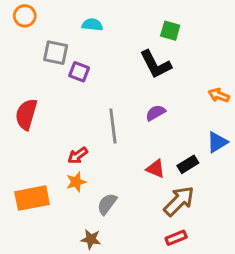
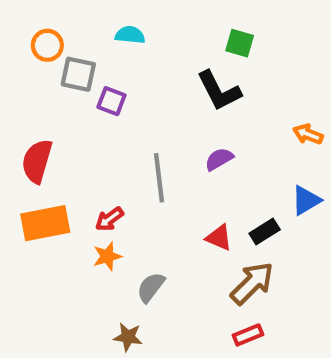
orange circle: (25, 16) -> (47, 45), moved
orange rectangle: (32, 198) -> (45, 223), moved

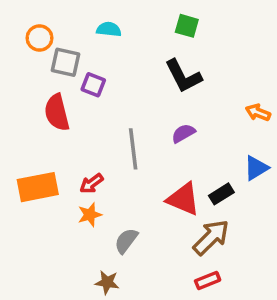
green square: (240, 43) -> (187, 26), moved
red semicircle: (37, 161) -> (57, 113), moved, turned -30
red triangle: (219, 238) -> (183, 199), size x1.5

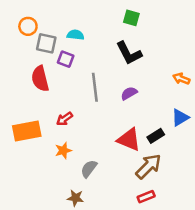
cyan semicircle: (109, 29) -> (75, 35), moved
gray line: (133, 149) -> (95, 87), moved
red arrow: (91, 184) -> (64, 119), moved

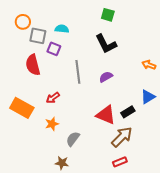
orange rectangle: (27, 131) -> (22, 108), turned 40

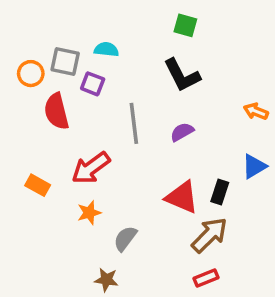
orange circle: (23, 22) -> (31, 74), moved
red arrow: (53, 98) -> (91, 168), size x1.6
orange rectangle: (22, 108) -> (38, 185), size x0.6
black rectangle: (128, 112) -> (220, 192), turned -40

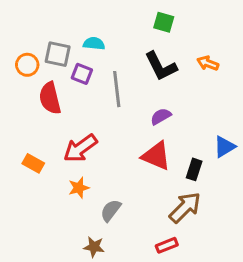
orange arrow: (256, 111) -> (208, 63), moved
gray line: (134, 123) -> (117, 89), moved
red triangle: (182, 197) -> (156, 156), moved
red rectangle: (206, 278) -> (167, 245), moved

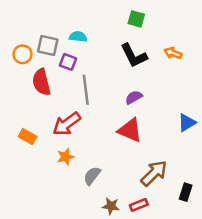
gray line: (117, 89) -> (86, 90), moved
black rectangle: (194, 169) -> (186, 192), moved
brown star: (94, 247) -> (111, 206), moved

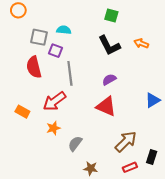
orange circle: (22, 54) -> (18, 10), moved
red rectangle: (139, 205) -> (130, 167), moved

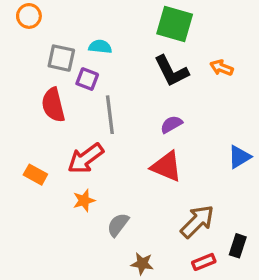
green square: (111, 15) -> (175, 24), size x1.6

